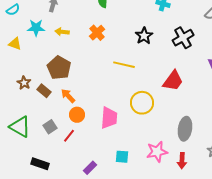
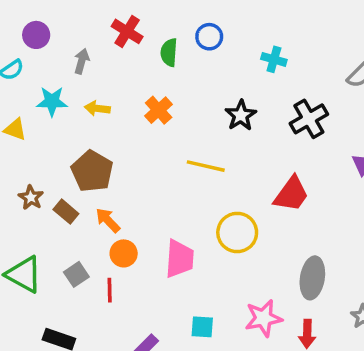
red line: (69, 136) -> (110, 290), turned -40

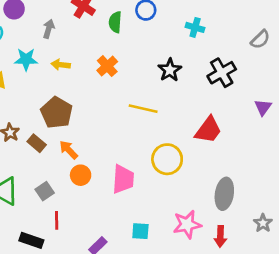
red line: (110, 290) -> (57, 220), moved

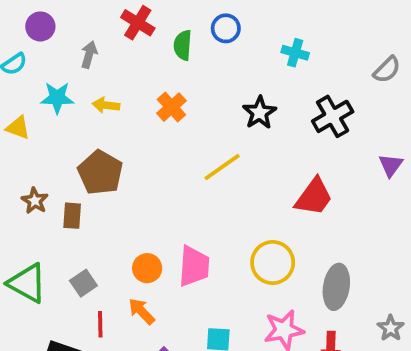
yellow line: (143, 109) -> (222, 167), turned -48
brown rectangle: (37, 143) -> (72, 216), turned 54
orange arrow: (69, 150) -> (142, 311), moved
yellow circle: (167, 159) -> (273, 263), moved
orange circle: (81, 175) -> (147, 268), moved

